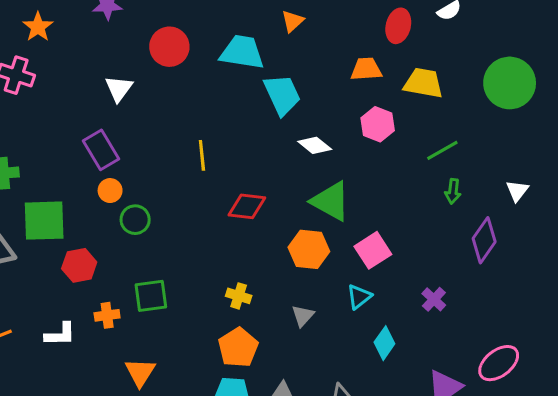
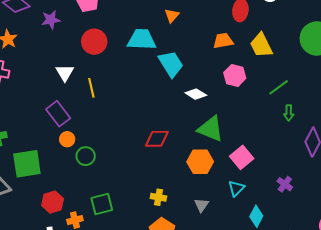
yellow trapezoid: (423, 83) -> (261, 45), turned -120
yellow line: (202, 155) -> (91, 88), moved
red hexagon: (79, 265) -> (53, 202), moved

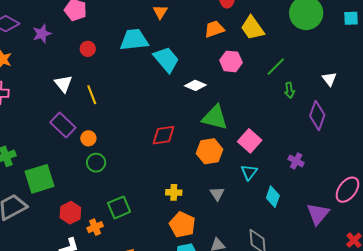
red circle: (94, 42) -> (88, 49), size x0.6
orange circle: (67, 139) -> (88, 138), moved

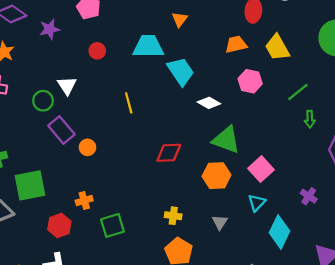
yellow line: (92, 95) -> (129, 103), moved
green circle: (96, 163) -> (43, 101), moved
cyan diamond: (273, 197) -> (279, 232), size x1.4
orange cross: (95, 227) -> (84, 200), moved

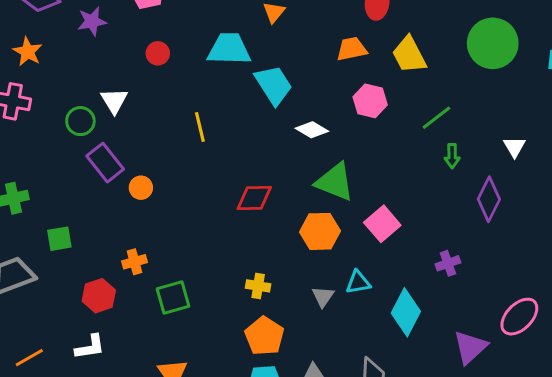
green square: (30, 185) -> (59, 239), size x0.6
purple cross: (309, 196) -> (448, 263), turned 35
cyan triangle: (257, 203) -> (358, 282), moved, turned 36

